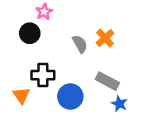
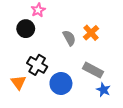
black cross: (43, 75) -> (37, 65), turned 30

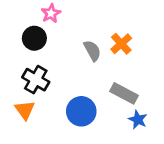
black cross: (37, 65) -> (36, 80), moved

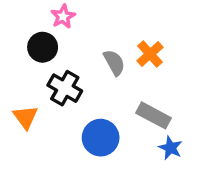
black cross: (36, 80) -> (65, 88), moved
orange triangle: (25, 110) -> (26, 117), moved

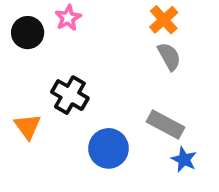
black circle: (43, 47) -> (28, 33), moved
orange cross: (150, 54) -> (164, 20), moved
gray semicircle: (114, 63) -> (169, 56), moved

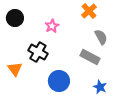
pink star: (68, 18) -> (52, 26), moved
gray semicircle: (169, 56) -> (101, 37), moved
gray rectangle: (166, 125) -> (90, 57), moved

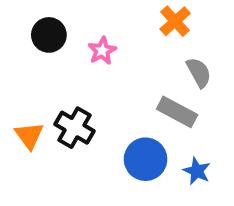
black circle: (15, 18) -> (49, 35), moved
black cross: (38, 52) -> (75, 128), moved
blue circle: (59, 81) -> (146, 159), moved

